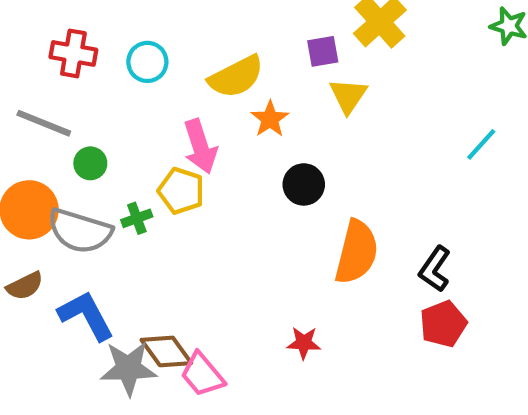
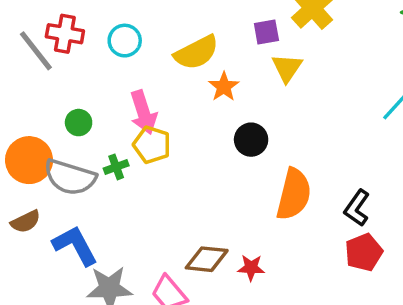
gray line: (44, 123) -> (36, 51), moved, turned 30
pink arrow: (200, 146) -> (143, 112), moved
brown diamond: (166, 351) -> (207, 259), moved, turned -48

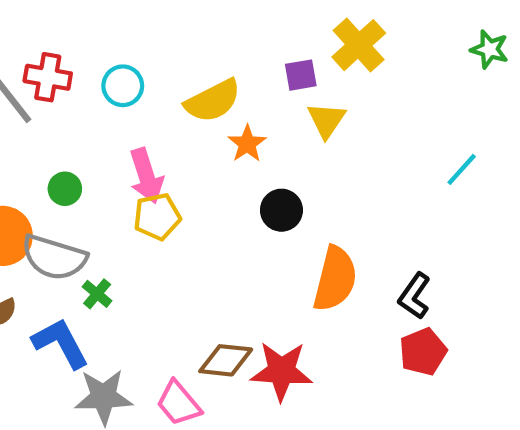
yellow pentagon: (152, 145) -> (157, 217), turned -30
green cross: (116, 167) -> (97, 294), moved, turned -30
red star: (251, 268) -> (281, 371), size x1.8

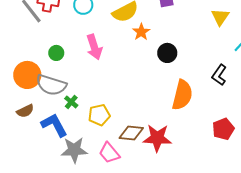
yellow triangle: (327, 120) -> (220, 17), moved
black circle: (281, 210) -> (167, 53), moved
yellow pentagon: (157, 217) -> (99, 115), moved
black L-shape: (414, 296) -> (219, 75), moved

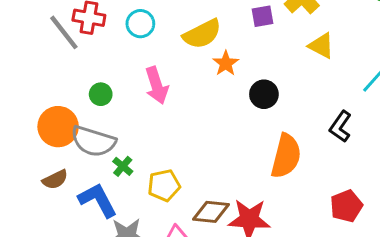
yellow triangle: (220, 17) -> (321, 46), moved, turned -36

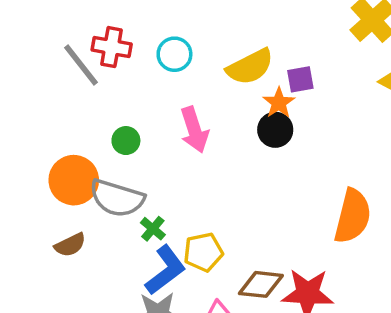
purple square: (262, 16) -> (300, 79), moved
black circle: (264, 94) -> (275, 130), moved
blue L-shape: (98, 200) -> (165, 270), moved, turned 81

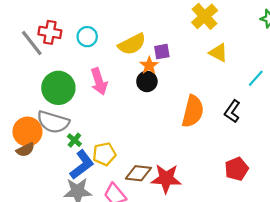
green circle: (126, 141) -> (58, 88), size x2.0
orange circle: (74, 180) -> (27, 132), moved
orange semicircle: (353, 216) -> (193, 111), moved

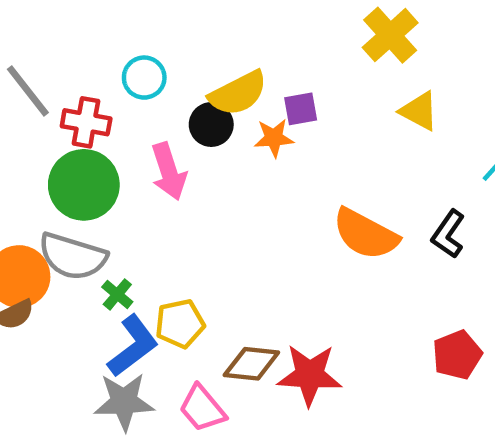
red cross: (50, 32) -> (86, 122), moved
orange star: (149, 65) -> (274, 138), turned 30
black circle: (147, 81) -> (211, 125), moved
orange semicircle: (193, 111) -> (366, 234), turned 104

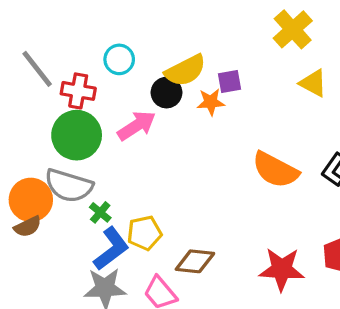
pink arrow: (169, 171) -> (137, 126), turned -105
red star: (310, 375) -> (282, 269), moved

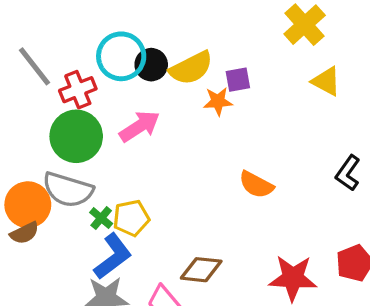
cyan circle: (119, 59) -> (121, 56), size x1.5
red cross: (78, 91) -> (78, 90), turned -32
black circle: (166, 93) -> (151, 65), moved
orange semicircle: (275, 170) -> (256, 185), moved, size x0.7
yellow pentagon: (144, 233) -> (131, 218), moved

